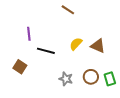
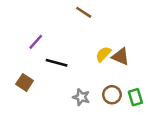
purple line: (29, 34) -> (36, 42), turned 48
yellow semicircle: (76, 44) -> (103, 54), moved

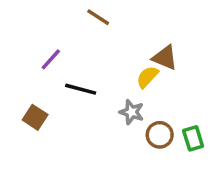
brown line: (84, 12) -> (98, 17), moved
brown triangle: (121, 57) -> (165, 58), moved
gray star: (81, 97) -> (132, 112), moved

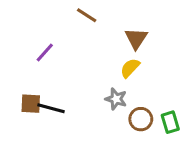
brown triangle: (165, 58) -> (136, 39), moved, turned 40
black line: (81, 89) -> (51, 108), moved
brown square: (35, 117) -> (31, 104), turned -30

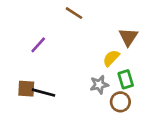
brown triangle: (136, 39) -> (128, 37), moved
gray star: (116, 99) -> (99, 85), turned -30
green rectangle: (170, 122) -> (126, 79), moved

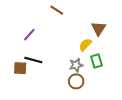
black line: (44, 93) -> (33, 60), moved
brown circle: (120, 102) -> (76, 81), moved

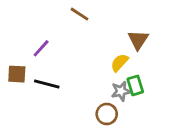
gray star: (76, 65) -> (121, 91), moved
brown square: (20, 68) -> (17, 74), moved

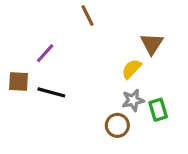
brown line: (80, 14) -> (87, 15), turned 30
green rectangle: (135, 85) -> (158, 110), moved

